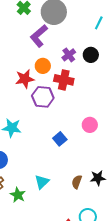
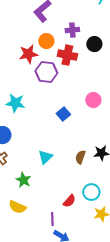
purple cross: (69, 55) -> (72, 30), turned 32
black circle: (91, 55) -> (94, 44), moved
green star: (18, 195) -> (23, 180), moved

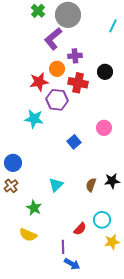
purple cross: (72, 30) -> (75, 56), moved
cyan star: (15, 103) -> (34, 119), moved

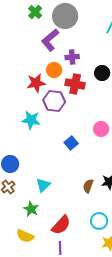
cyan triangle: (56, 185) -> (43, 185), moved
red semicircle: (80, 229) -> (61, 225), moved, size x1.5

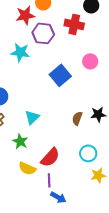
red cross: (75, 84) -> (74, 24), moved
blue square: (71, 143) -> (60, 75), size x1.5
yellow semicircle: (25, 236) -> (27, 168), moved

